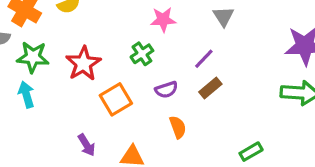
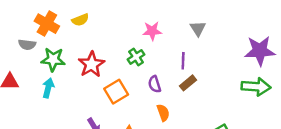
purple line: (204, 59) -> (183, 61), turned -42
purple semicircle: (166, 90) -> (155, 84), turned 91
cyan arrow: (26, 95) -> (48, 88), turned 30

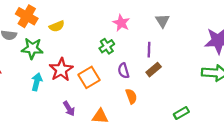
yellow semicircle: (80, 20) -> (57, 26), moved
pink star: (152, 31) -> (121, 23), turned 30
red star: (91, 64) -> (61, 70), moved
cyan arrow: (48, 88) -> (37, 82), moved

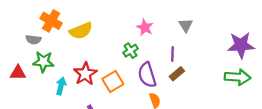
yellow semicircle: (57, 26) -> (81, 31), size x1.5
green star: (32, 48) -> (43, 62), moved
purple semicircle: (123, 71) -> (147, 75), size x1.6

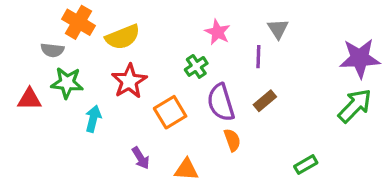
purple line: (172, 54) -> (258, 57), moved
red star: (85, 74) -> (129, 81), moved
green arrow: (238, 77) -> (355, 106), turned -50

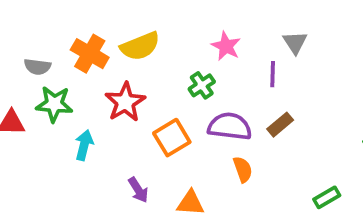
orange cross: (78, 22) -> (90, 54), moved
yellow semicircle: (123, 37) -> (140, 46), moved
purple semicircle: (221, 102) -> (230, 126), turned 114

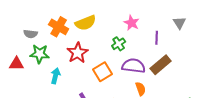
gray triangle: (295, 42) -> (180, 23), moved
brown rectangle: (280, 125) -> (161, 65), size x1.5

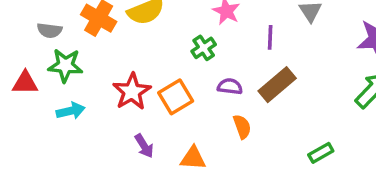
red star: (78, 53) -> (132, 92), moved
purple semicircle: (134, 66) -> (230, 86), size x0.6
cyan arrow: (56, 76) -> (71, 111), moved, turned 63

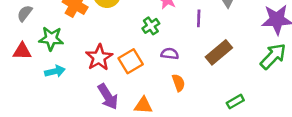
gray semicircle: (50, 30) -> (25, 13), moved, turned 120
brown rectangle: (277, 85) -> (219, 52), moved
purple arrow: (144, 146) -> (108, 97), size x1.5

